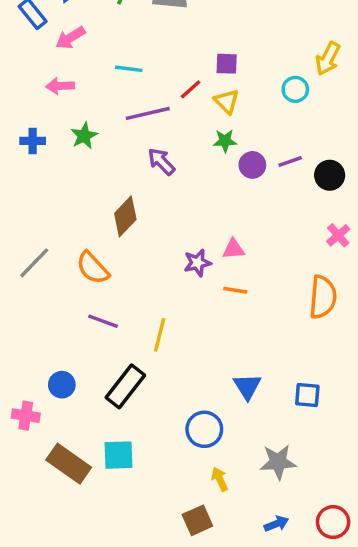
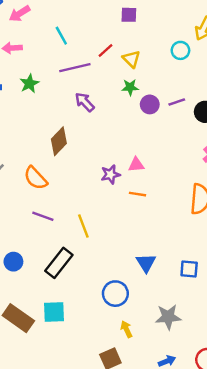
purple square: (227, 64) -> (129, 15), moved
cyan line: (129, 69) -> (61, 36), turned 54
yellow line: (160, 335) -> (83, 226), turned -35

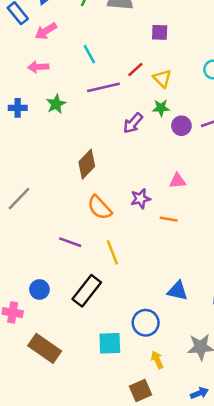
purple arrow: (85, 102) -> (133, 123), moved, turned -95
pink triangle: (136, 165) -> (178, 181), moved
orange semicircle: (36, 178) -> (100, 208), moved
blue triangle: (146, 263) -> (178, 291), turned -45
cyan square: (54, 312) -> (110, 343), moved

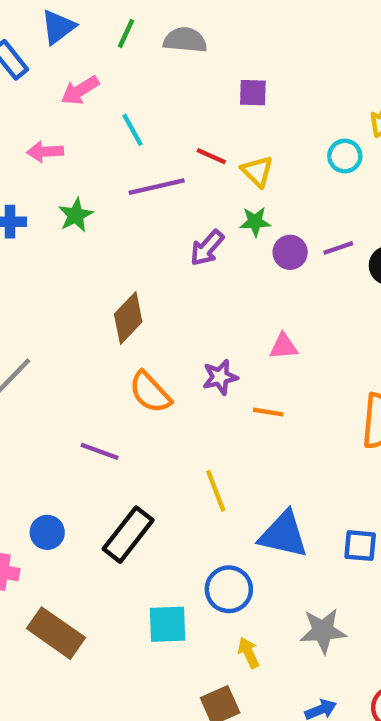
pink arrow: (46, 31) -> (80, 90), moved
red line: (135, 69) -> (211, 156), turned 66
yellow line: (112, 252) -> (216, 491), moved
blue triangle: (178, 291) -> (284, 535), size x1.4

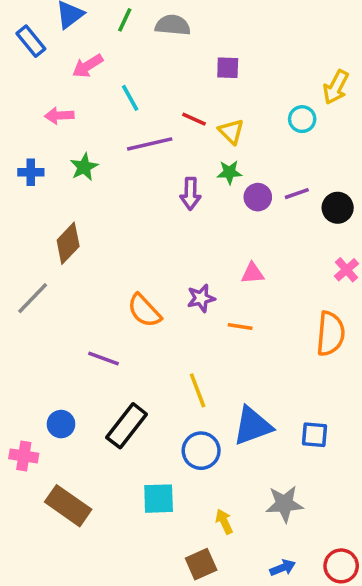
purple arrow: (207, 248) -> (190, 194), turned -40
brown diamond: (128, 318) -> (68, 243), moved
blue triangle: (284, 535) -> (252, 426), turned -33
blue circle: (229, 589) -> (201, 451), moved

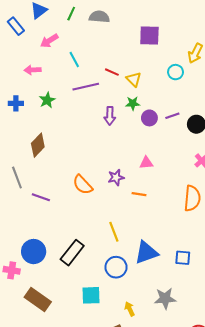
purple square: (228, 68) -> (149, 36), moved, size x1.5
gray line: (33, 298) -> (17, 177), turned -65
purple line: (104, 358) -> (41, 197), moved
blue circle: (61, 424) -> (34, 252), size x1.5

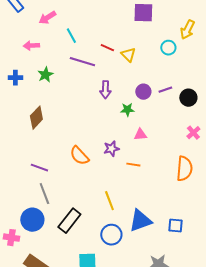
purple line: (86, 87) -> (82, 62), turned 30
green star: (133, 103) -> (127, 110), moved
gray line: (17, 177) -> (44, 194), moved

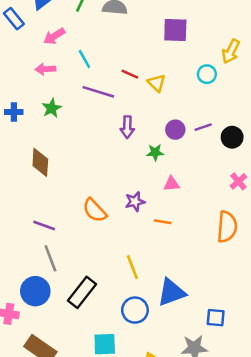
pink arrow: (31, 46) -> (45, 69), moved
brown diamond: (36, 118) -> (40, 162), turned -40
blue square: (175, 226) -> (216, 318), moved

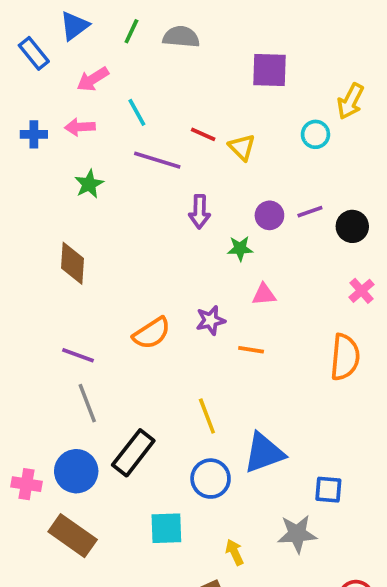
blue cross: (14, 112) -> (34, 134), moved
orange semicircle: (95, 210) -> (152, 333), turned -80
blue circle: (35, 291) -> (76, 471), moved

